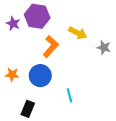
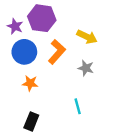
gray star: (104, 47) -> (86, 68), moved
orange star: (12, 75) -> (30, 83), moved
blue circle: (40, 76) -> (24, 52), moved

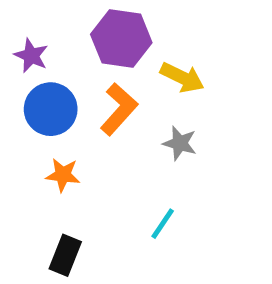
purple hexagon: (42, 18) -> (121, 39), moved
cyan line: (78, 106) -> (163, 224), turned 49

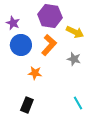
orange star: (63, 175) -> (35, 73), moved
cyan line: (163, 224) -> (78, 103), moved, turned -64

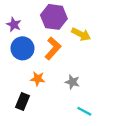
gray star: (74, 59) -> (72, 82), moved
cyan line: (78, 103) -> (84, 111), turned -32
black rectangle: (27, 105) -> (22, 101), moved

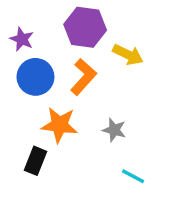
orange star: (38, 79) -> (59, 125), size x1.5

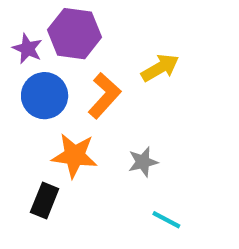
purple hexagon: (85, 27) -> (74, 34), moved
yellow arrow: (128, 55) -> (160, 68), turned -56
gray star: (114, 130) -> (143, 162), turned -30

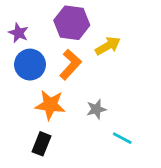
purple hexagon: (74, 34) -> (72, 23), moved
black rectangle: (45, 200) -> (42, 144), moved
cyan line: (166, 220) -> (122, 138), moved

